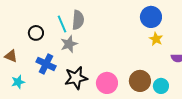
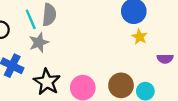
black star: (76, 78) -> (47, 82), turned -30

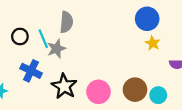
cyan line: (31, 19) -> (43, 39), moved

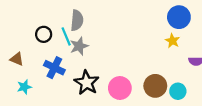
blue circle: (147, 19) -> (179, 17), moved
gray semicircle: (66, 22) -> (77, 20), moved

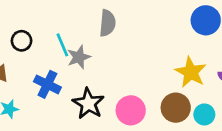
gray semicircle: (77, 20) -> (107, 23), moved
black circle: (44, 34) -> (22, 41), moved
yellow star: (172, 41) -> (191, 72), moved, size x1.6

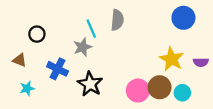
gray semicircle: (107, 23) -> (117, 20), moved
cyan line: (62, 45) -> (91, 29), moved
pink circle: (131, 110) -> (138, 91), moved

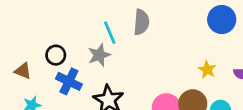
black circle: (37, 34) -> (56, 55), moved
yellow star: (172, 59) -> (207, 70), size x0.6

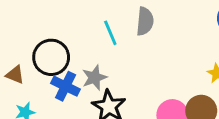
black circle: (56, 55) -> (51, 57), size x1.6
gray star: (99, 55) -> (94, 78), moved

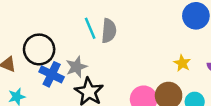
gray semicircle: (145, 21) -> (109, 31), moved

